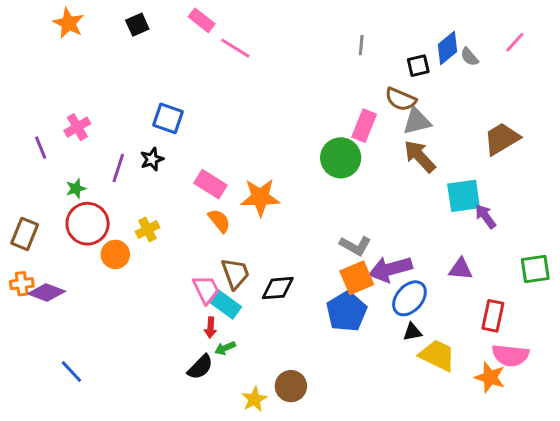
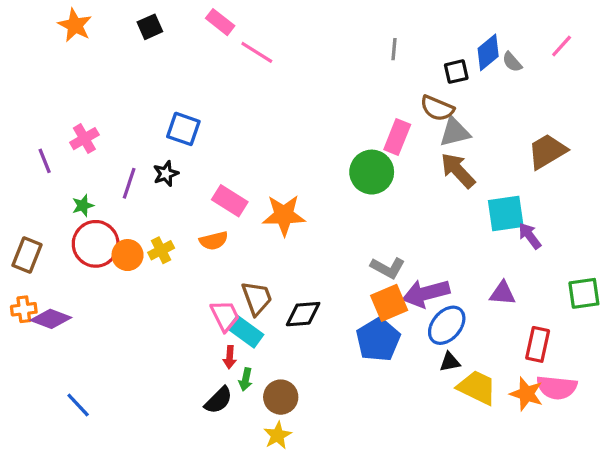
orange semicircle: (219, 221) -> (214, 241), moved, turned 115
orange circle: (115, 254) -> (128, 255), moved
green arrow: (225, 348) -> (246, 379), turned -54
orange star: (490, 377) -> (526, 394), moved
brown circle: (291, 386) -> (281, 397), moved

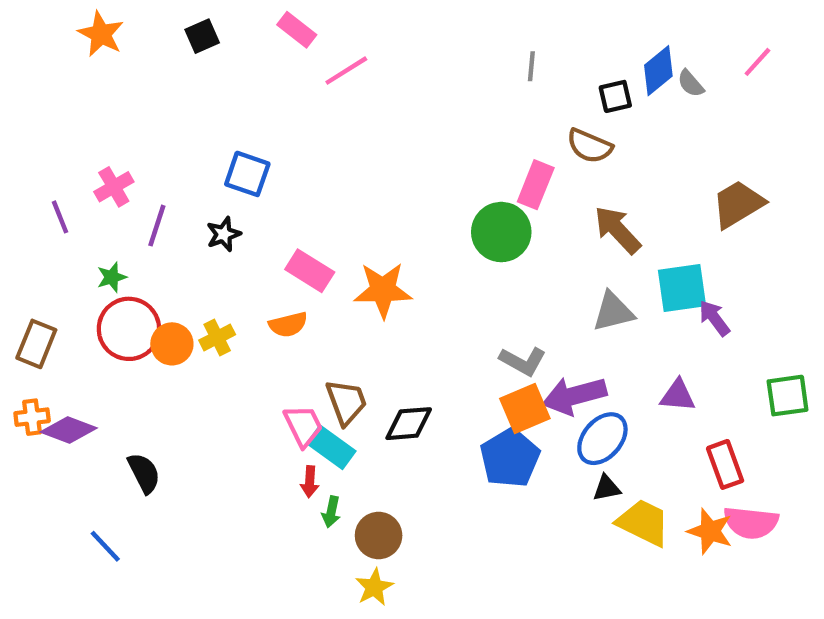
pink line: (257, 52) -> (346, 71), turned -64
gray triangle: (455, 132) -> (613, 312), moved
purple line: (129, 183) -> (157, 226), moved
red rectangle: (538, 344) -> (725, 464), turned -32
black semicircle: (218, 400) -> (144, 473), moved, turned -72

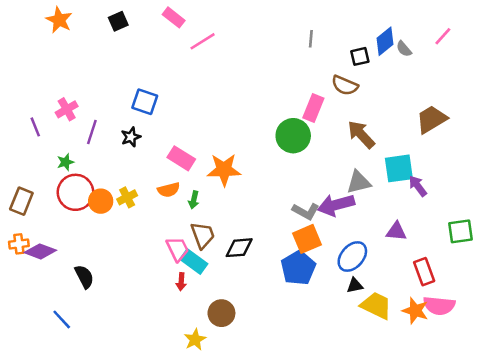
purple arrow: (574, 396) -> (336, 205), moved
green arrow: (331, 512) -> (194, 200), moved
yellow star: (374, 587) -> (195, 340), moved

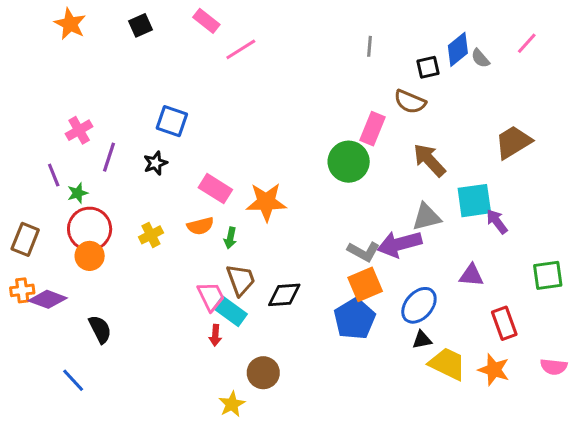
purple line: (35, 127) -> (54, 175), moved
orange circle: (101, 201) -> (90, 256), moved
pink semicircle: (439, 306) -> (554, 367), moved, size x0.7

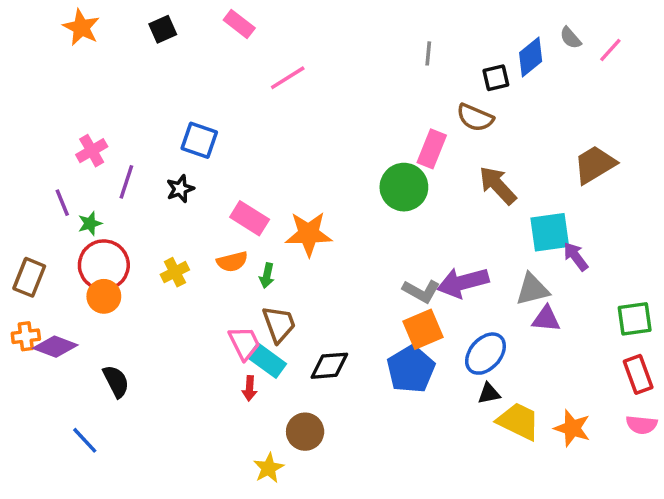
pink line: (241, 49) -> (288, 78), moved
gray semicircle: (480, 58) -> (570, 38), moved
gray triangle: (426, 217) -> (532, 289), moved
black diamond: (284, 295) -> (329, 366), moved
red rectangle: (504, 323) -> (638, 374), moved

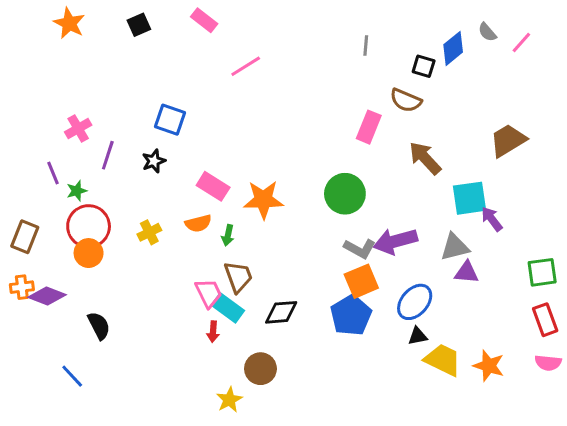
black square: (496, 78) -> (424, 66), turned 30
green circle: (404, 187) -> (345, 194), moved

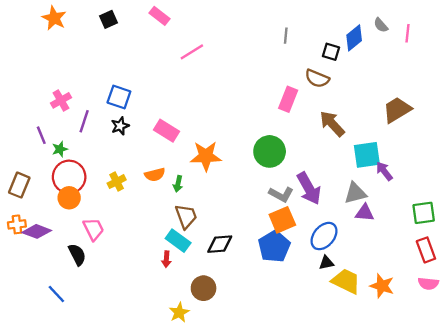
pink line: (521, 43) -> (407, 33), turned -36
blue square: (170, 120) -> (119, 97), moved
pink rectangle: (213, 186) -> (166, 131), moved
purple arrow: (395, 241) -> (309, 189), turned -104
pink trapezoid: (209, 293) -> (93, 229), moved

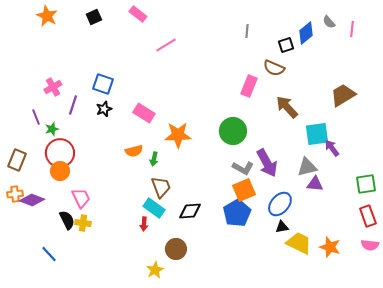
black square: (331, 52) -> (286, 45), turned -35
yellow cross: (117, 182) -> (83, 223), moved, turned 35

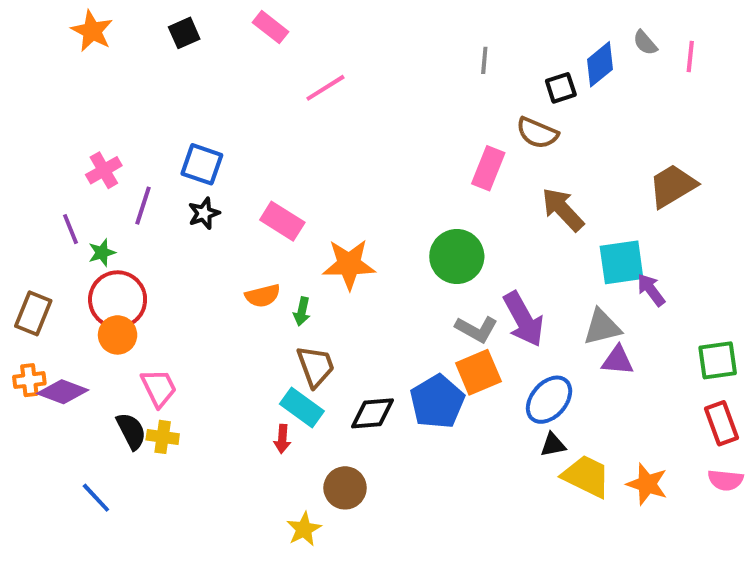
blue pentagon: (237, 213) -> (437, 402), moved

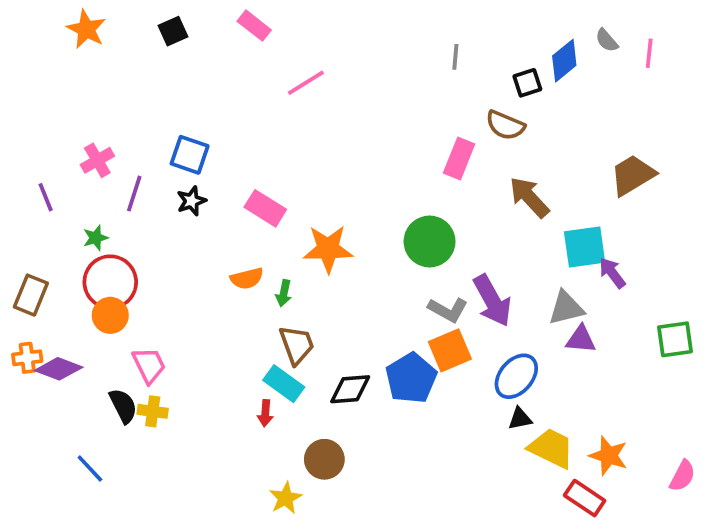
purple line: (70, 229) -> (46, 197), moved
red rectangle: (722, 423) -> (585, 498), moved, turned -36
pink semicircle: (726, 480) -> (682, 476), moved, turned -68

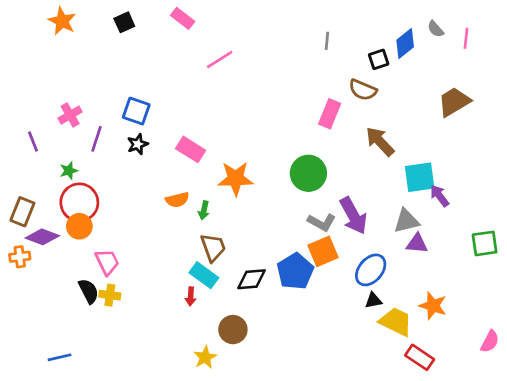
brown trapezoid: (633, 175) -> (454, 102), moved
purple diamond: (59, 369) -> (42, 237), moved
orange star: (609, 456) -> (433, 306), moved
blue line: (90, 469) -> (59, 357), moved, turned -60

